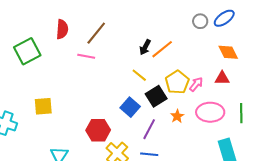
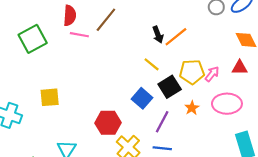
black arrow: (145, 47) -> (158, 35), turned -49
pink line: (86, 56) -> (79, 35), moved
yellow pentagon: (177, 82) -> (192, 72), turned 30

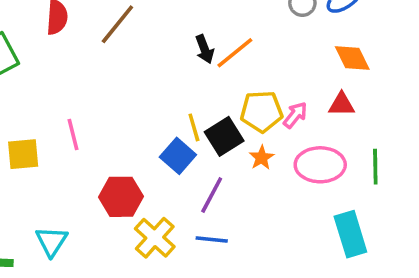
pink line: (79, 35) -> (73, 135), moved, turned 66
yellow line: (152, 64) -> (194, 127), moved, turned 35
orange star: (192, 108) -> (261, 158), moved

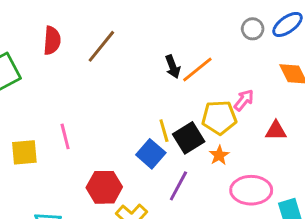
red triangle: (342, 104) -> (276, 131), moved
pink arrow: (295, 115) -> (244, 100), moved
pink ellipse: (320, 165) -> (251, 190), moved

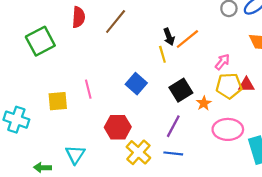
yellow pentagon: (219, 118) -> (229, 86), moved
yellow line: (164, 131) -> (162, 54), moved
blue square: (151, 154) -> (136, 84), moved

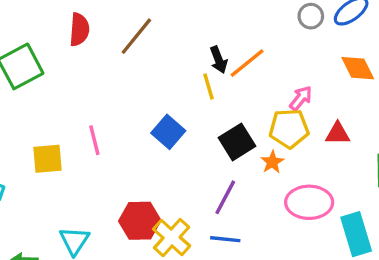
yellow pentagon: (229, 86) -> (289, 128), moved
red hexagon: (118, 127) -> (140, 221), moved

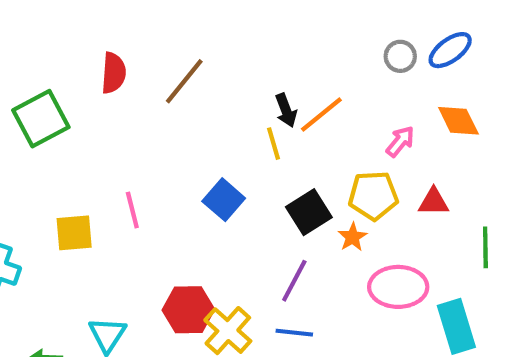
pink arrow: (301, 98) -> (400, 142), moved

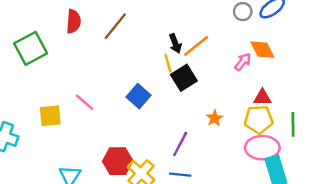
orange diamond: (458, 121) -> (262, 50), moved
yellow pentagon: (373, 196) -> (259, 119), moved
pink line: (132, 210) -> (85, 102), turned -35
black square: (309, 212) -> (184, 78), moved
pink ellipse: (398, 287) -> (262, 148), moved

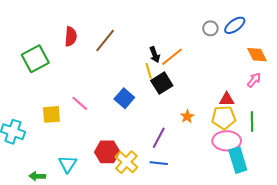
orange diamond: (262, 50) -> (257, 55), moved
pink arrow: (243, 62) -> (254, 80), moved

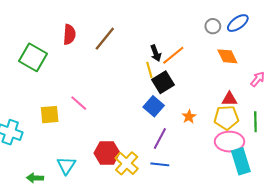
orange diamond: (257, 55) -> (227, 56), moved
green square: (35, 59) -> (33, 57), turned -32
blue square: (124, 98) -> (154, 106), moved

